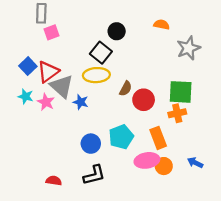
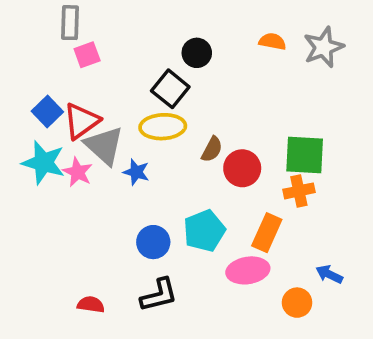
gray star: (188, 48) -> (324, 47), moved
cyan star: (26, 96) -> (44, 163), size x1.6
orange rectangle: (158, 138) -> (267, 233), turned 45
orange circle: (164, 166) -> (297, 303), moved

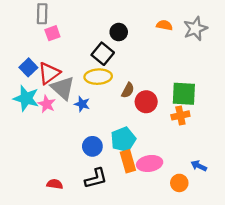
orange rectangle: (267, 233) -> (128, 161), moved, turned -40

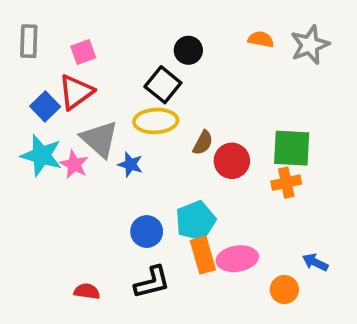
gray rectangle: (42, 14) -> (29, 41), moved
red triangle: (49, 73) -> (76, 92), moved

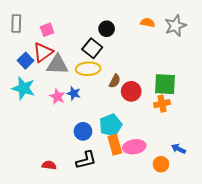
gray triangle: (100, 139) -> (57, 65), moved, turned -40
pink star: (74, 164) -> (57, 96), moved

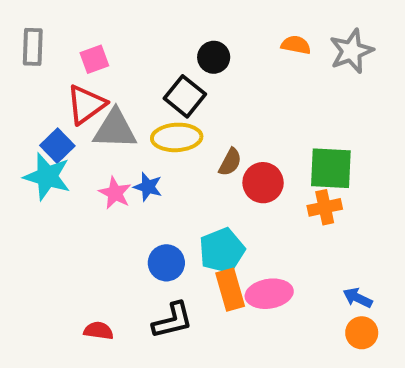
blue square: (26, 61) -> (57, 146), moved
orange circle: (161, 164) -> (362, 333), moved

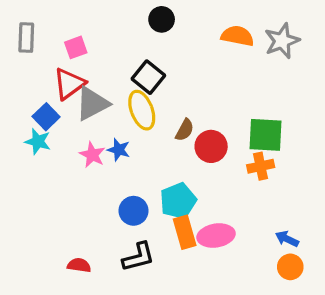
orange semicircle: (296, 45) -> (237, 36), size x1.4
black circle: (214, 57) -> (162, 19), moved
gray triangle: (115, 129) -> (92, 104), turned -30
yellow ellipse: (177, 137) -> (142, 110), turned 72
cyan star: (47, 176) -> (38, 141), size x0.7

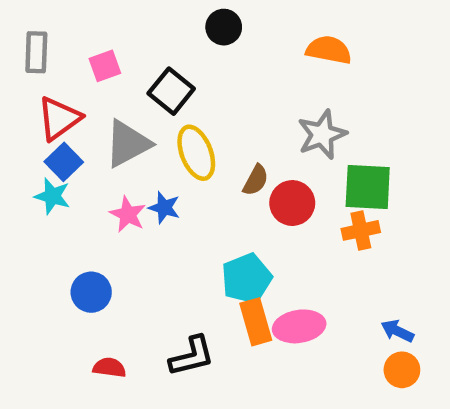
gray star: (282, 41) -> (322, 134), moved
black square: (148, 77) -> (171, 91), moved
red triangle: (69, 84) -> (59, 118), moved
blue circle: (134, 211) -> (91, 292), moved

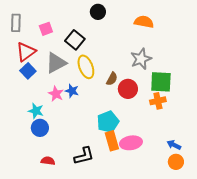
cyan star: (52, 196) -> (36, 111), moved

